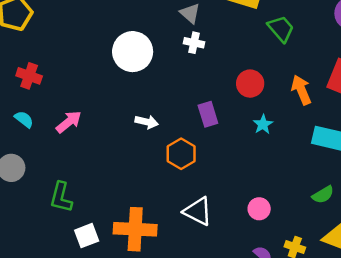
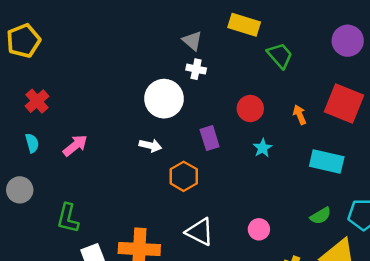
white circle: (133, 52) -> (164, 99), moved
red cross: (29, 76) -> (37, 101), turned 30
orange arrow: (301, 90) -> (300, 115), size x0.7
cyan semicircle: (24, 119) -> (32, 143), turned 36

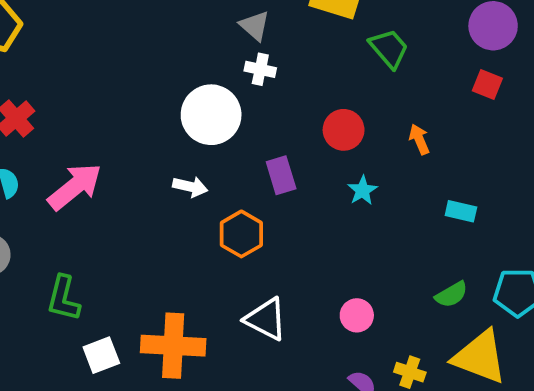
red square: (344, 104) -> (487, 84), moved, size x0.5
pink arrow: (75, 145) -> (75, 187), size x1.4
cyan rectangle: (327, 162) -> (461, 211), size x0.6

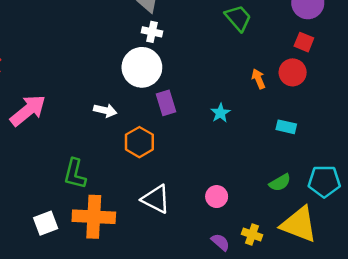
white circle: (211, 115) -> (142, 67), moved
red circle: (344, 130) -> (293, 72), moved
green L-shape: (63, 298) -> (75, 174), moved

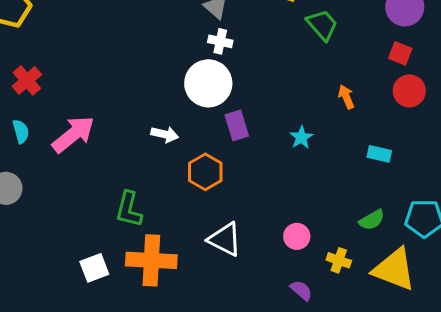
red circle: (293, 72) -> (409, 91), moved
yellow cross: (252, 235) -> (339, 260), moved

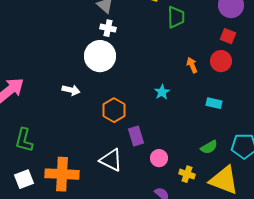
green trapezoid: (322, 25) -> (176, 17), turned 40
red circle: (409, 91) -> (221, 61), moved
purple rectangle: (237, 125) -> (136, 136), moved
orange hexagon: (205, 172) -> (114, 110), moved
green L-shape: (129, 209) -> (24, 140), moved

